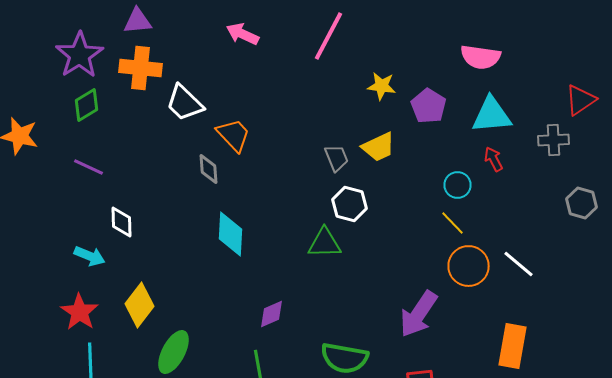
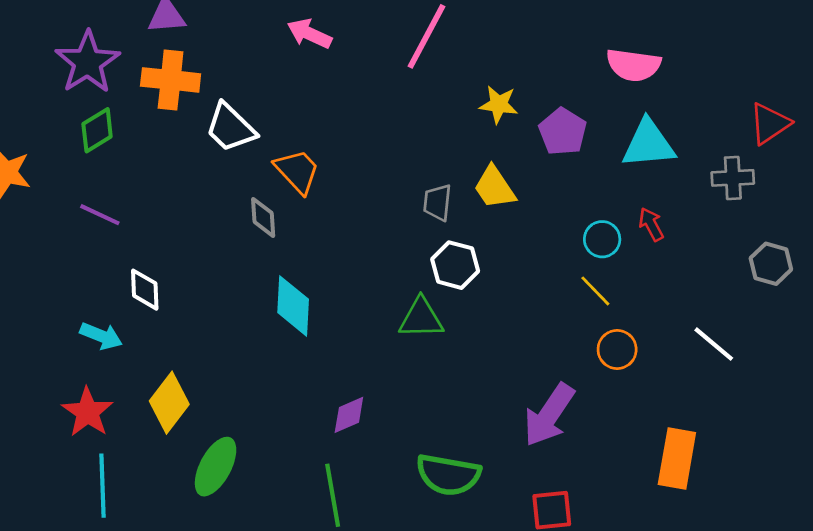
yellow trapezoid: (378, 147) -> (495, 187), turned 81
gray trapezoid: (336, 158) -> (437, 202), turned -152
red arrow: (494, 159) -> (651, 224), moved
white line: (518, 264) -> (714, 344), moved
orange circle: (468, 266) -> (617, 349), size x0.7

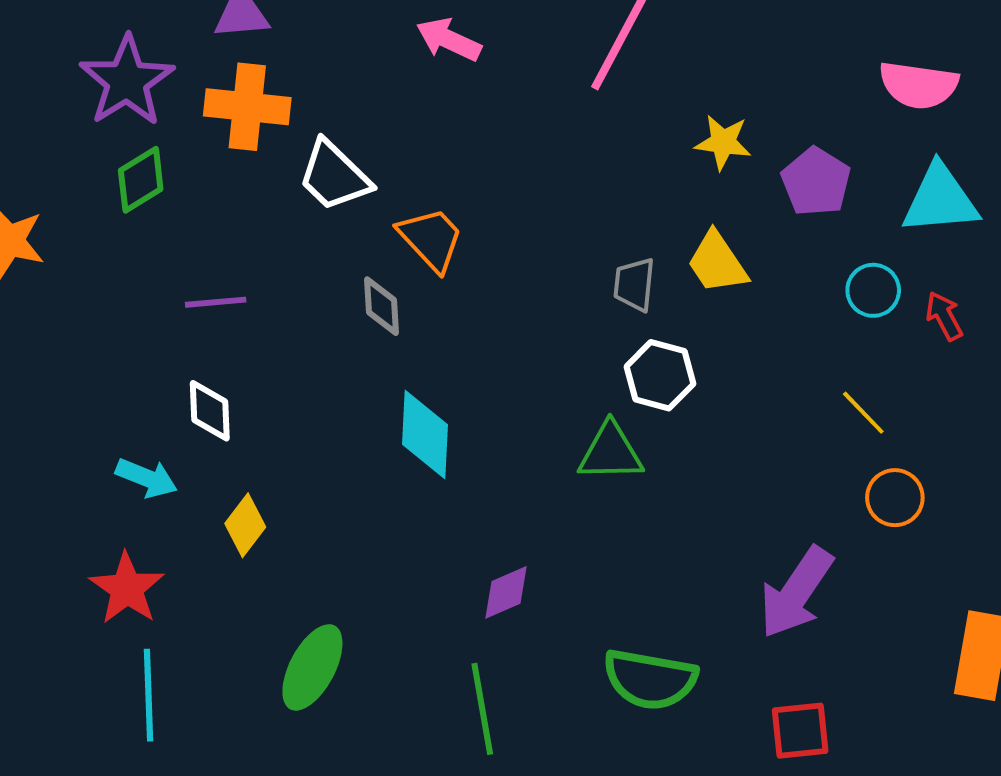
purple line: (100, 215) -> (216, 302), moved, turned -30
cyan circle: (602, 239) -> (873, 290), moved
yellow diamond: (169, 403) -> (245, 525), moved, size x0.7

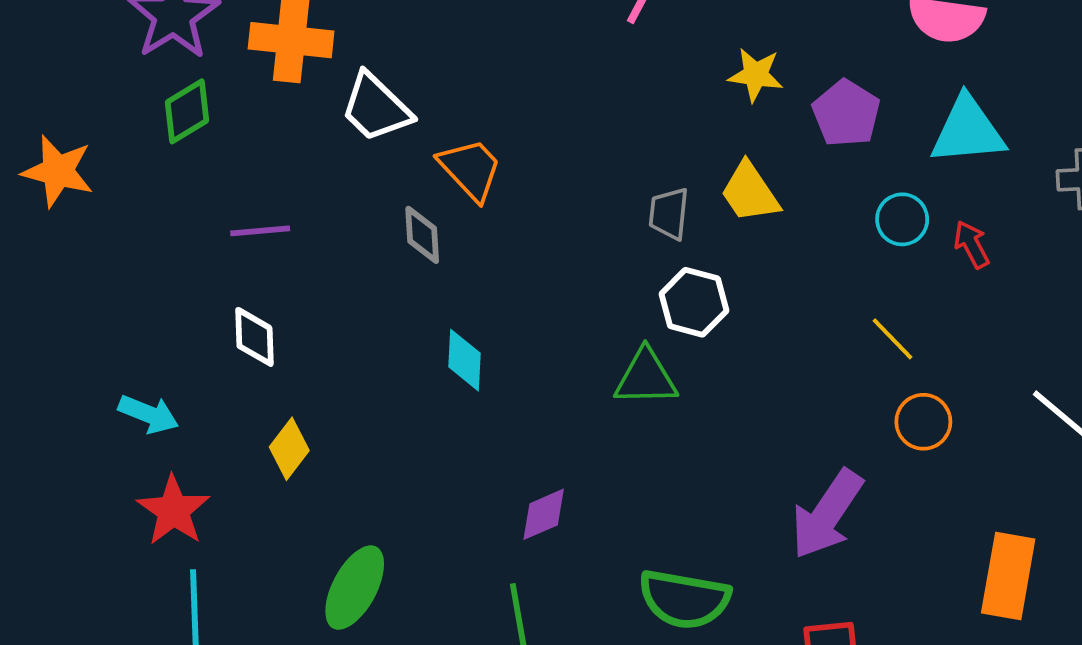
cyan diamond: (425, 434) -> (465, 360), size x0.7
cyan arrow: (147, 478) -> (148, 414), moved

